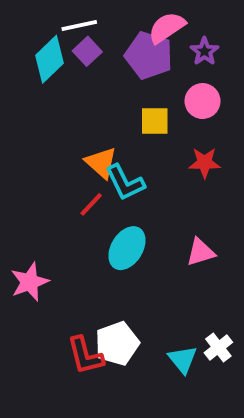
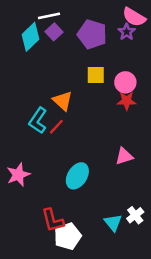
pink semicircle: (167, 28) -> (134, 17), moved, turned -115
pink circle: (203, 101) -> (125, 82), moved
cyan L-shape: (125, 183) -> (38, 121), moved, turned 60
cyan ellipse: (127, 248) -> (77, 176), moved
white pentagon: (117, 344) -> (67, 236), moved

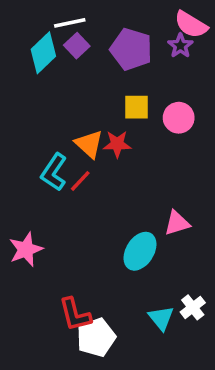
red star: (127, 101) -> (117, 144), moved
cyan ellipse: (77, 176) -> (140, 251), moved

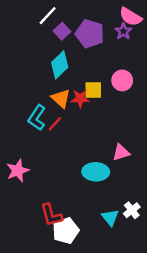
white line: (70, 23) -> (48, 16), turned -35
purple square: (77, 46) -> (62, 31), moved
cyan diamond: (43, 53) -> (60, 65), moved
yellow square: (136, 107) -> (93, 90), moved
cyan ellipse: (140, 251) -> (96, 172), turned 60

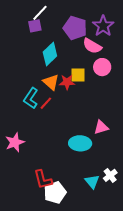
pink semicircle: (131, 17) -> (92, 46), moved
purple square: (62, 31) -> (35, 26), moved, turned 32
purple star: (123, 31) -> (103, 26), size x1.5

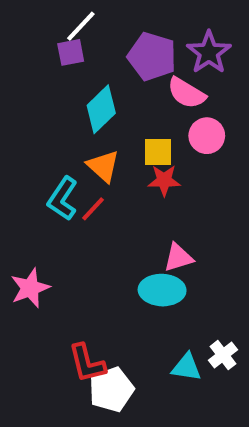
red star: (67, 82) -> (164, 180), moved
pink triangle: (101, 127) -> (178, 258), moved
cyan triangle: (92, 181) -> (186, 367), turned -42

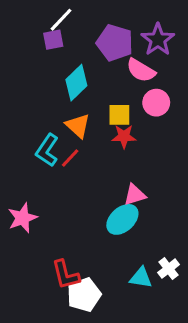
cyan ellipse: (162, 290) -> (122, 219), turned -44

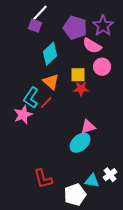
purple square: (53, 40) -> (35, 26), turned 32
pink star: (23, 218) -> (23, 115), moved
white pentagon: (84, 295) -> (75, 195), moved

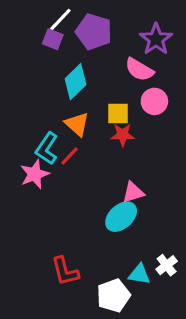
purple pentagon: (75, 28) -> (94, 32), moved

